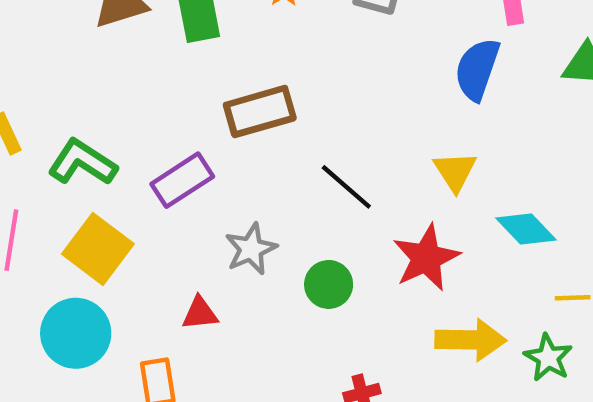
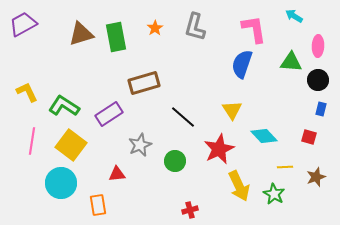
yellow arrow: (471, 340) -> (239, 186), turned 64

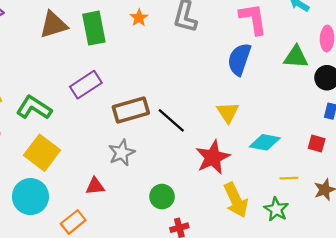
brown rectangle: (144, 83) -> (131, 110), moved
purple rectangle: (109, 114) -> (86, 85), moved
cyan diamond: (264, 136) -> (265, 142), turned -36
green circle: (175, 161) -> (162, 197), moved
orange rectangle: (98, 205) -> (73, 222), turned 60

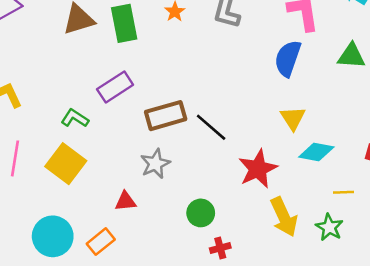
green L-shape: (34, 108) -> (75, 118), moved, size x0.7
yellow triangle: (228, 112) -> (293, 118), moved
cyan circle: (30, 197) -> (53, 236), moved

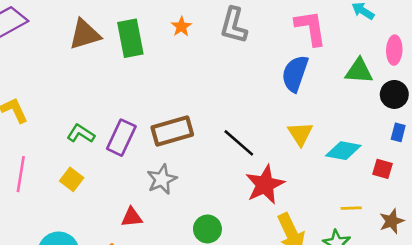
purple rectangle: (115, 87) -> (121, 138), moved, turned -32
black line: (211, 127) -> (239, 143), moved
cyan diamond: (316, 152) -> (343, 151), moved
yellow square: (66, 164) -> (72, 179), size x0.6

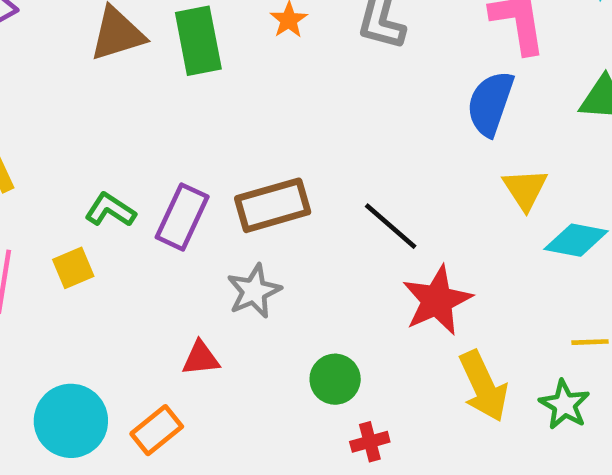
yellow triangle: (300, 134) -> (525, 189), moved
yellow square: (72, 179) -> (73, 268), moved, turned 30

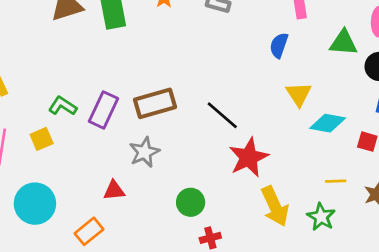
blue semicircle: (490, 103) -> (279, 45), size x0.7
cyan circle: (71, 421) -> (35, 204), moved

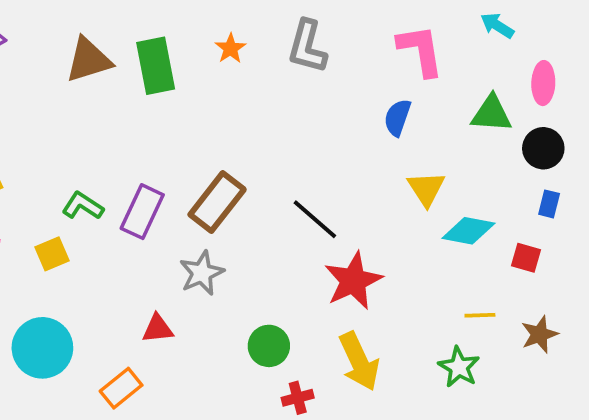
brown rectangle: (155, 103) -> (217, 202), turned -36
yellow arrow: (275, 206) -> (359, 361), moved

